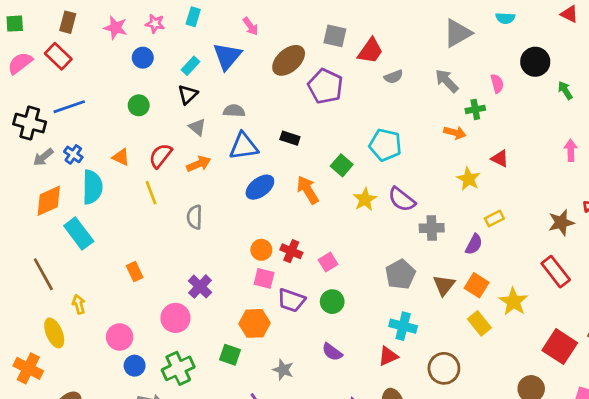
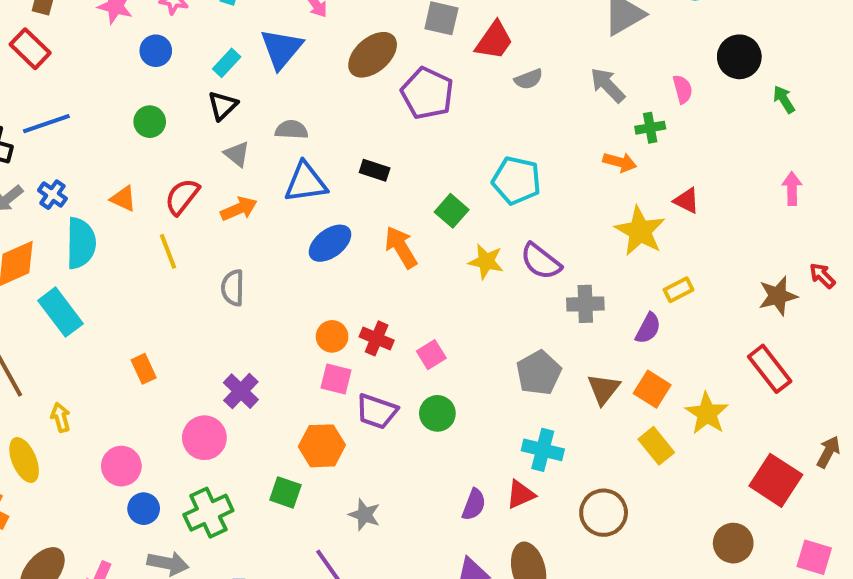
yellow star: (468, 179) -> (640, 231), size x1.4
yellow star: (365, 199) -> (486, 261), turned -30
purple semicircle: (332, 352) -> (474, 505), moved, turned -105

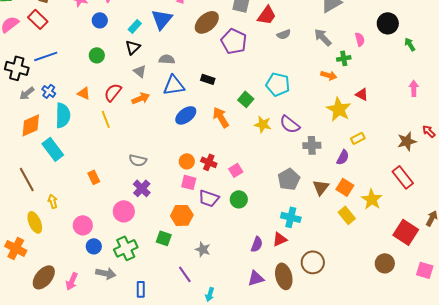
gray semicircle: (233, 288) -> (138, 160), moved, turned -78
brown circle: (604, 513) -> (313, 262), moved

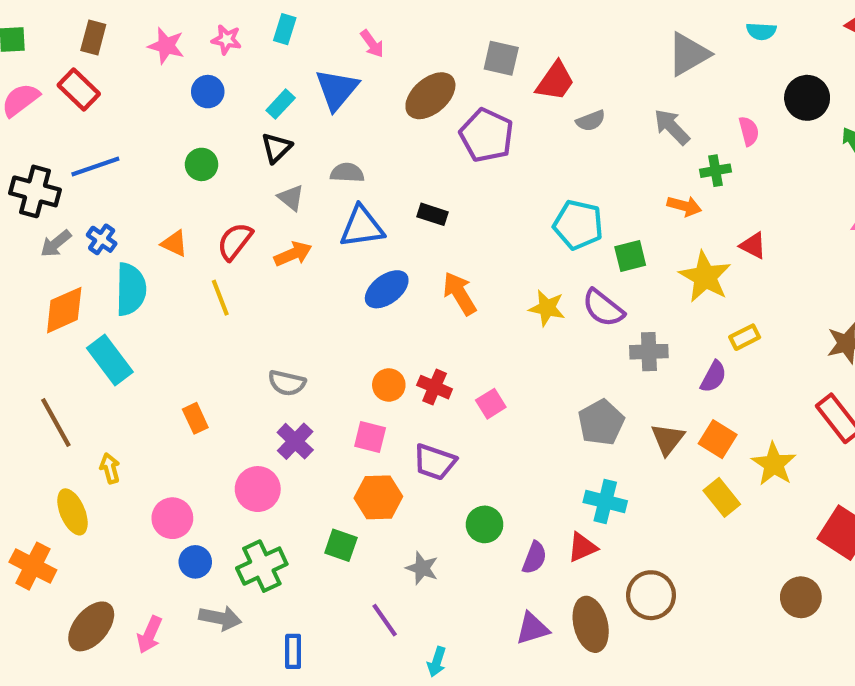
green square: (246, 99) -> (630, 256), moved, turned 35
pink square: (189, 182) -> (370, 437), moved
green circle: (239, 199) -> (485, 524), moved

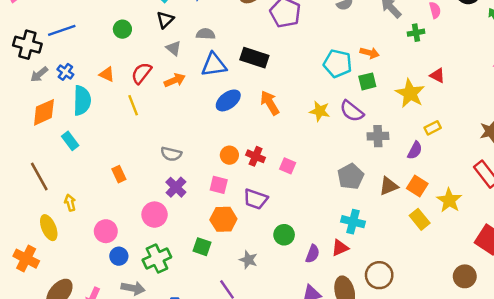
orange arrow: (684, 206) -> (370, 53), moved
black rectangle: (432, 214) -> (254, 58), size x1.6
cyan rectangle: (110, 360) -> (70, 141), size x0.7
pink square: (491, 404) -> (288, 166), turned -35
brown triangle: (668, 439) -> (389, 186), turned 30

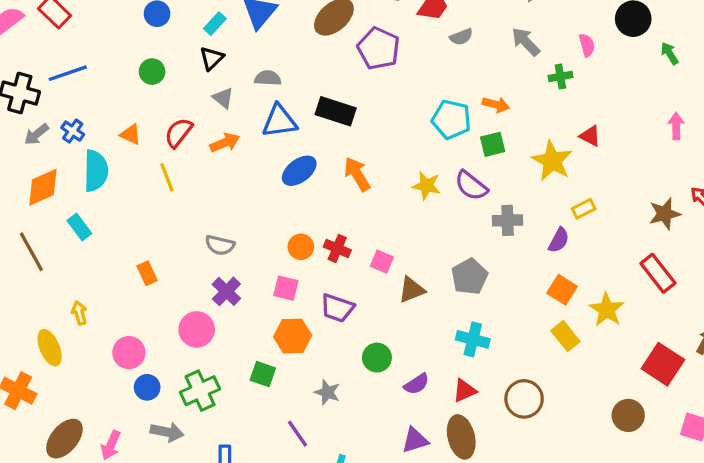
brown line: (39, 177) -> (31, 252), moved
brown triangle: (389, 186) -> (412, 290), moved
red triangle: (340, 248) -> (465, 391), moved
purple semicircle: (313, 254) -> (417, 384), turned 36
brown circle: (379, 275) -> (524, 399), moved

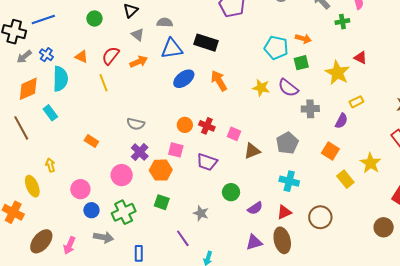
orange rectangle: (147, 273) -> (91, 141), turned -32
orange square: (562, 290) -> (330, 151), moved
orange hexagon: (293, 336) -> (161, 170), moved

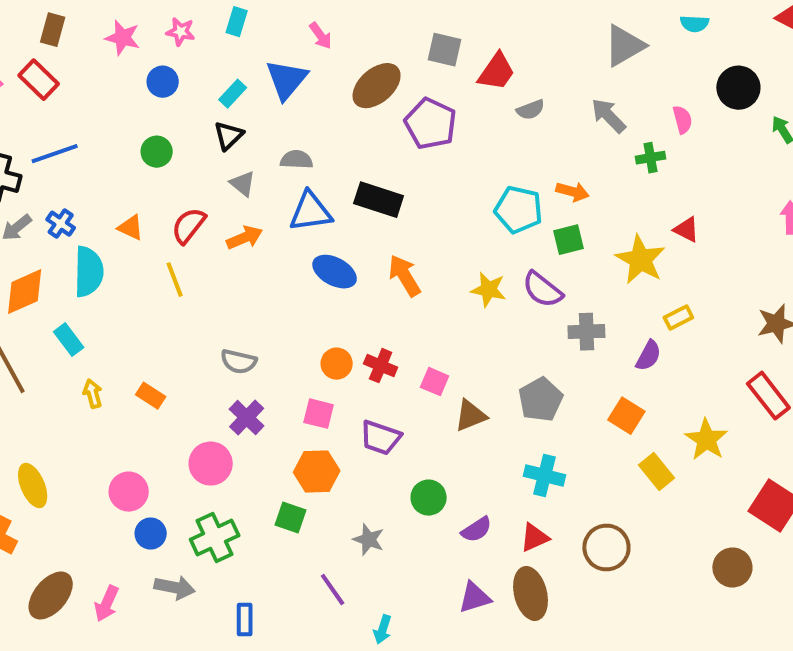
blue ellipse: (184, 79) -> (335, 272), turned 65
yellow arrow: (50, 165) -> (93, 394), moved
orange hexagon: (161, 170) -> (317, 472), moved

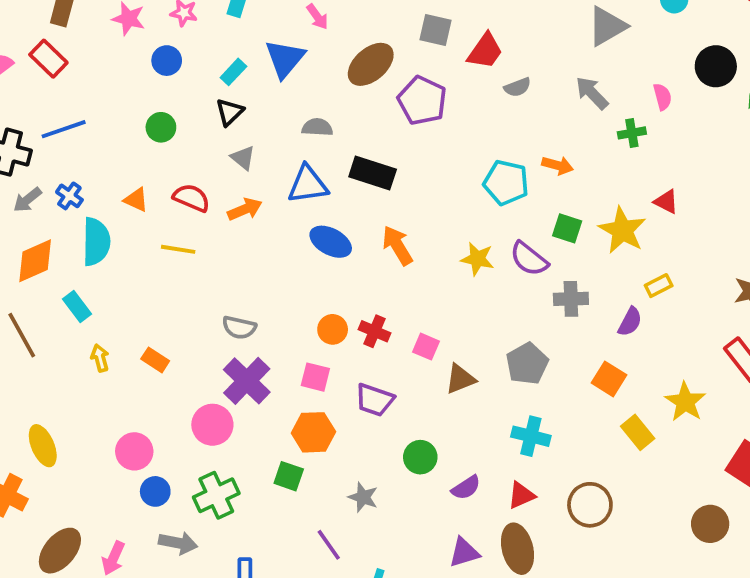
gray semicircle: (297, 160) -> (317, 127), moved
red semicircle: (189, 226) -> (191, 198), turned 75
green square: (568, 240) -> (567, 228), moved, turned 32
yellow line: (175, 280) -> (178, 249), turned -60
purple cross: (247, 418) -> (247, 381), size x1.4

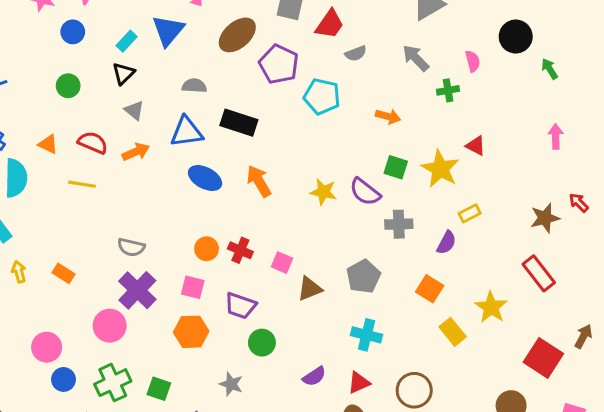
cyan pentagon: (506, 183) -> (322, 96), moved
green circle: (420, 457) -> (262, 343), moved
green square: (289, 476) -> (159, 389), moved

